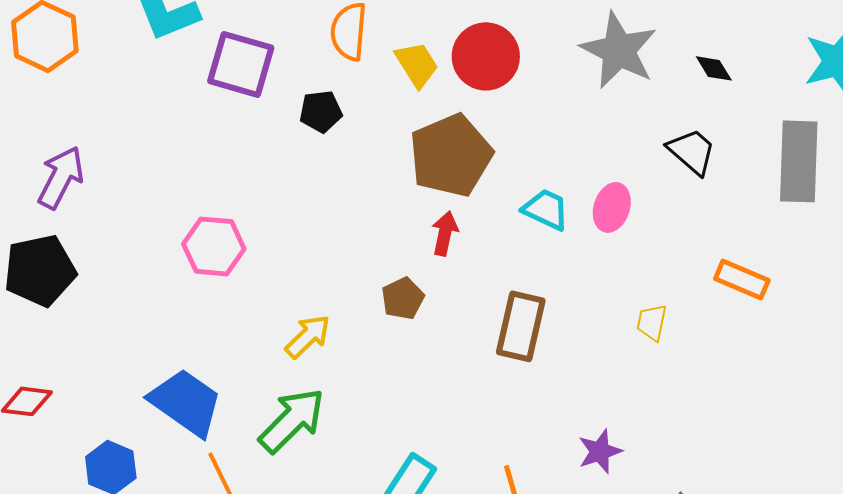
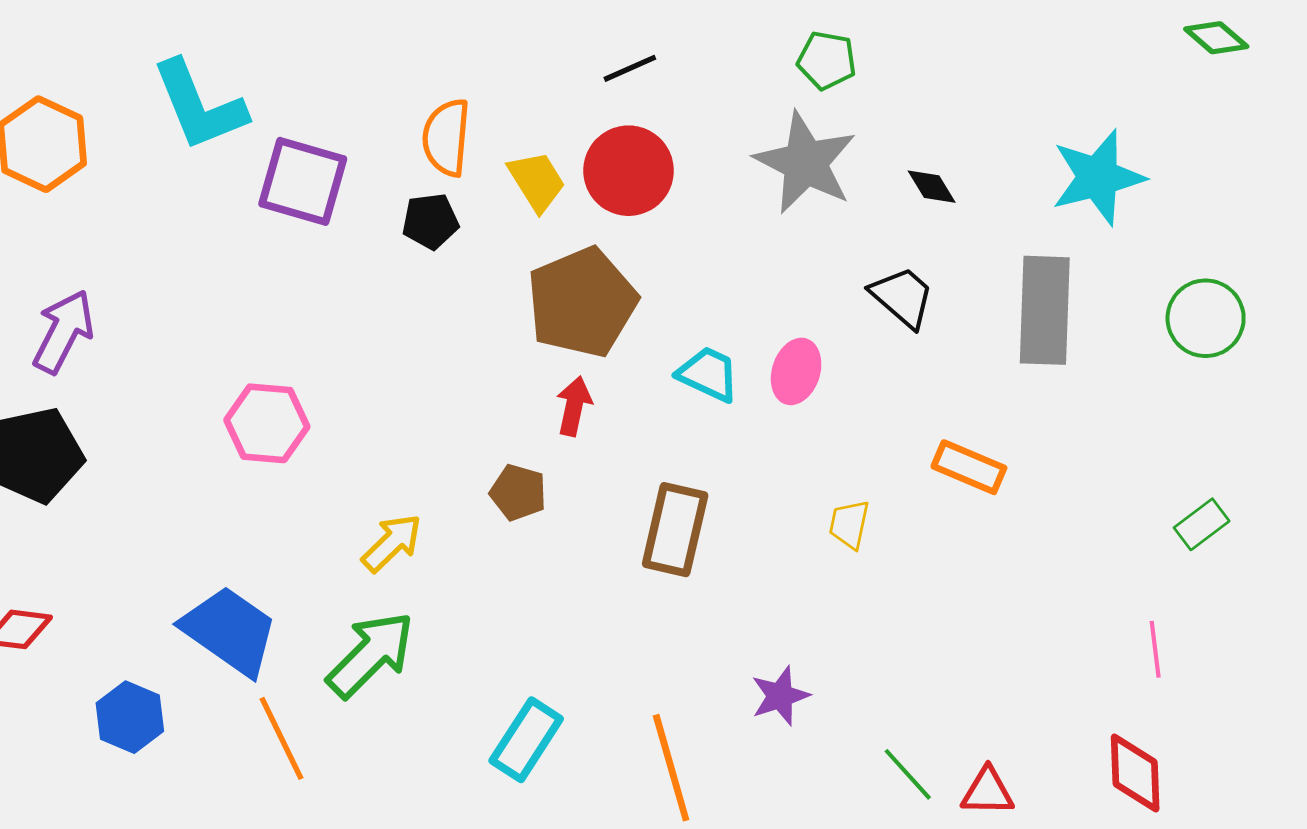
black pentagon: (321, 111) -> (430, 221), moved
brown pentagon: (403, 298) -> (518, 492), turned -30

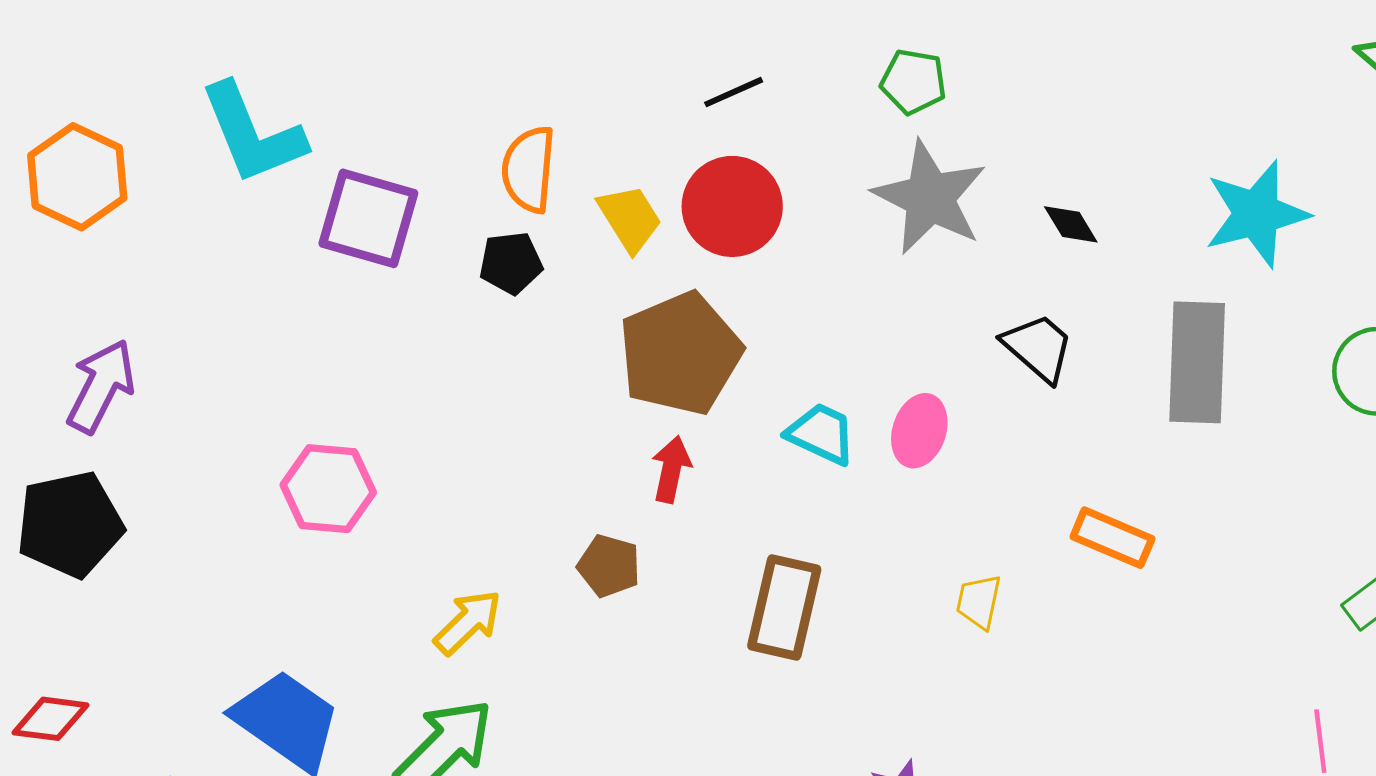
green pentagon: (827, 60) -> (913, 82), moved

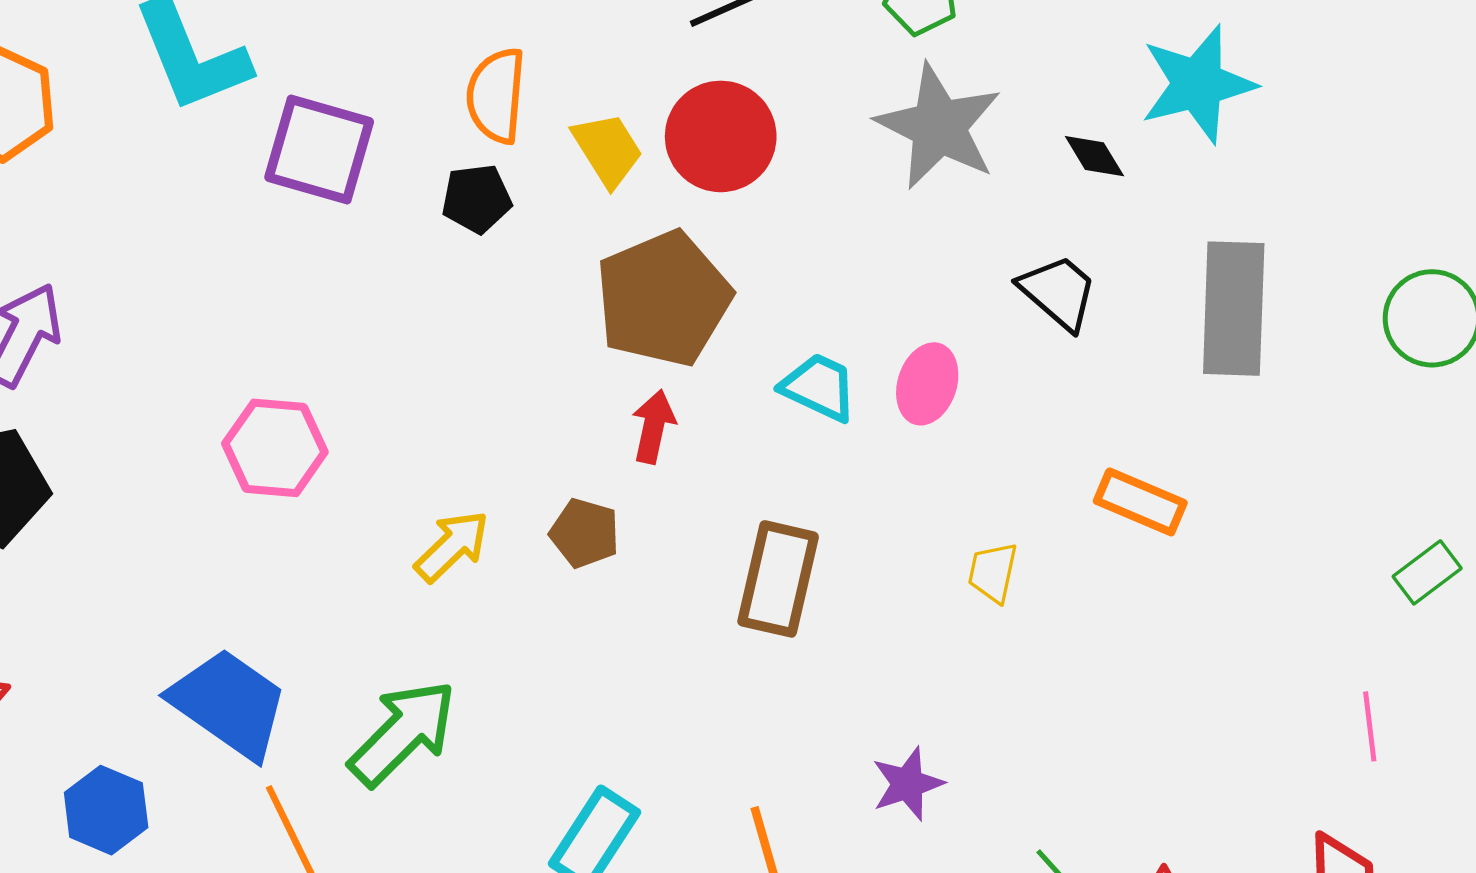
cyan star: (1256, 214) -> (1198, 84), moved
yellow arrow: (468, 622) -> (452, 546), moved

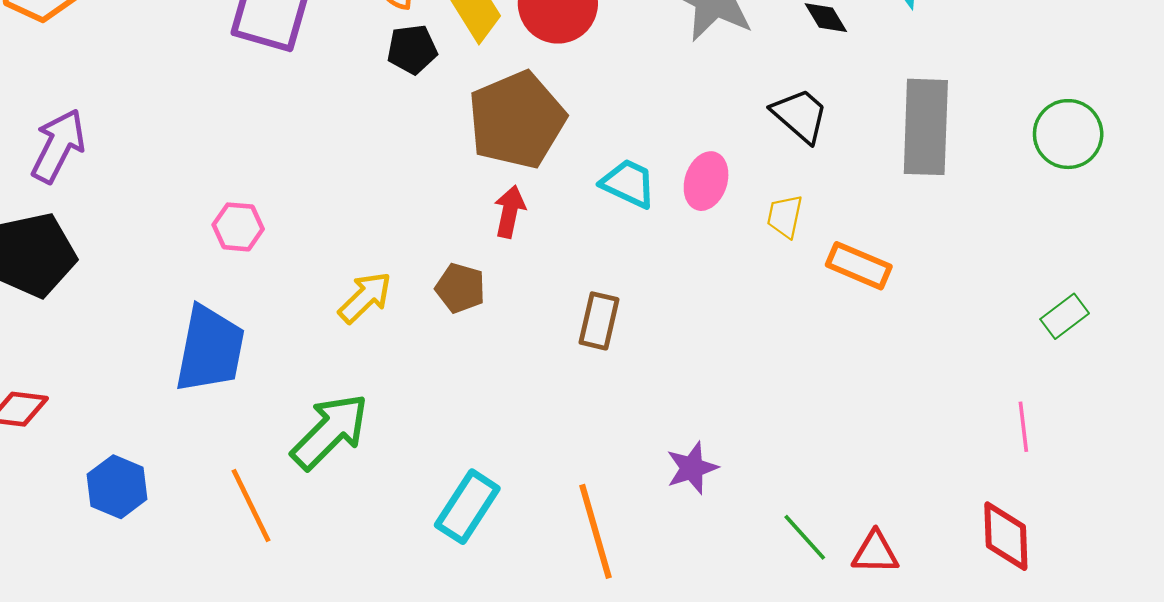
black pentagon: (476, 199) -> (412, 49), moved
pink hexagon: (275, 448) -> (238, 227), size x0.7
yellow trapezoid: (993, 572) -> (785, 216), moved
brown rectangle: (778, 579) -> (599, 321), size x0.7
blue trapezoid: (229, 704) -> (210, 349), moved, turned 66

